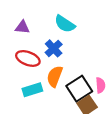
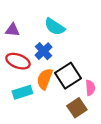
black square: (79, 89) -> (68, 76), moved

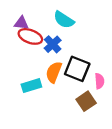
red ellipse: (18, 61) -> (30, 36), moved
black square: (68, 76) -> (77, 69), turned -35

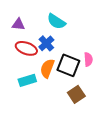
red ellipse: (30, 36) -> (26, 48), moved
pink semicircle: (100, 81) -> (88, 59), moved

